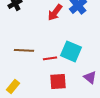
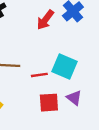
purple triangle: (90, 77) -> (74, 98), moved

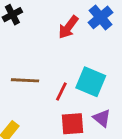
red line: (39, 75) -> (61, 92), turned -56

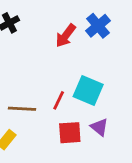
brown line: (25, 80) -> (22, 109), moved

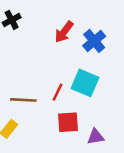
blue cross: (98, 26) -> (94, 41), moved
purple triangle: (99, 127) -> (95, 137), moved, turned -48

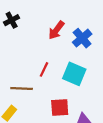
red line: (57, 92) -> (44, 69), moved

